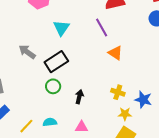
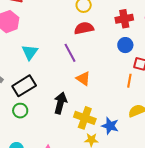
yellow cross: (118, 92) -> (85, 118), size x1.5
black arrow: (79, 97) -> (60, 103), moved, size x1.5

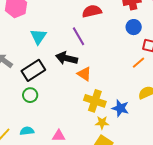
orange triangle: (83, 78) -> (84, 74), moved
orange line: (129, 81) -> (138, 63), turned 40
black arrow: (60, 103) -> (67, 58), moved, turned -90

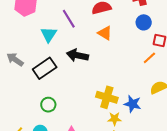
purple line: (79, 36) -> (69, 19), moved
orange triangle: (84, 74) -> (105, 33), moved
green circle: (30, 95) -> (48, 105), moved

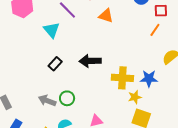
black arrow: (77, 55) -> (90, 61), moved
gray arrow: (15, 59) -> (47, 101), moved
black rectangle: (45, 68) -> (55, 64), size x0.6

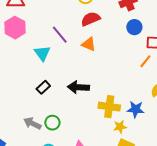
orange triangle: (106, 16) -> (89, 44), moved

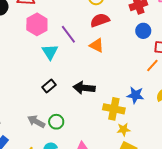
pink hexagon: (15, 28) -> (37, 24), moved
blue star: (136, 109) -> (135, 95), moved

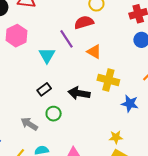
red semicircle: (100, 20) -> (84, 22), moved
pink hexagon: (37, 24) -> (17, 36), moved
yellow cross: (114, 109) -> (108, 80), moved
green circle: (56, 122) -> (54, 114), moved

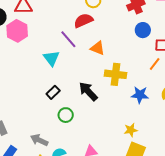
pink hexagon: (17, 36) -> (17, 31), moved
black arrow: (79, 93) -> (88, 91), turned 45
gray arrow: (29, 124) -> (39, 140), moved

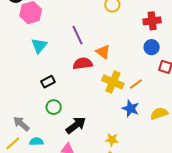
red semicircle: (83, 21) -> (83, 63), moved
cyan triangle: (51, 58) -> (39, 46), moved
orange line: (155, 64) -> (136, 84), moved
black arrow: (88, 91) -> (76, 125), moved, turned 80

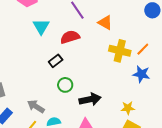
red semicircle: (83, 63) -> (70, 37), moved
black arrow: (76, 125) -> (90, 99), turned 35

